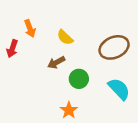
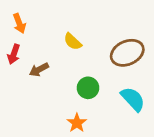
orange arrow: (30, 29) -> (19, 23), moved
brown arrow: (56, 62) -> (39, 70), moved

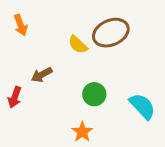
brown ellipse: (127, 53) -> (111, 33), moved
red arrow: (14, 54) -> (15, 97), moved

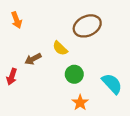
yellow semicircle: (78, 45) -> (60, 48), moved
orange star: (82, 132) -> (80, 103), moved

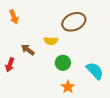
yellow semicircle: (60, 48) -> (51, 41), turned -40
brown arrow: (33, 59) -> (28, 50), turned 64

